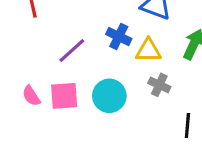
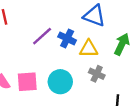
purple line: (72, 51) -> (42, 36), moved

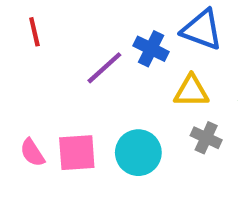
blue cross: (67, 38) -> (151, 49), moved

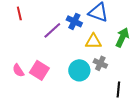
pink square: (77, 153) -> (39, 70), turned 36
cyan circle: (138, 153) -> (79, 70), moved

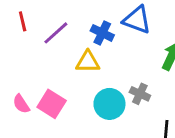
purple line: (52, 30) -> (56, 33), moved
yellow triangle: (93, 41) -> (88, 62), moved

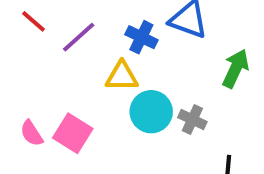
red line: (23, 21) -> (34, 21), turned -36
cyan circle: (109, 104) -> (151, 112), moved

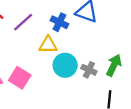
green arrow: (236, 69) -> (114, 65), moved

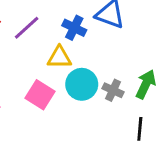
pink square: (20, 78) -> (40, 95), moved

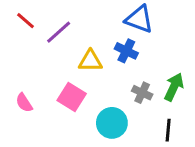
blue cross: (74, 28) -> (126, 51), moved
cyan circle: (82, 84) -> (112, 123), moved

